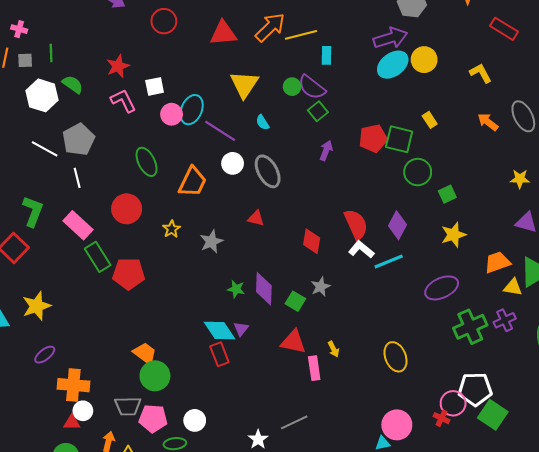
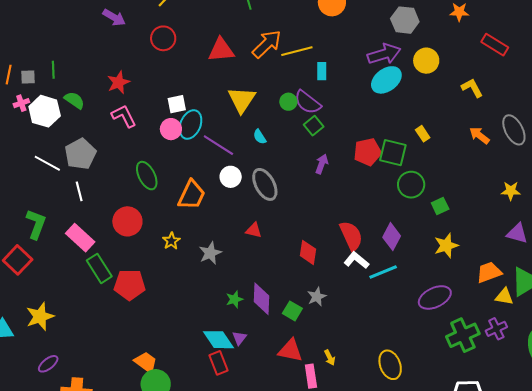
pink cross: (19, 29) -> (21, 103), moved, turned -35
yellow circle: (424, 60) -> (426, 61), moved
white square: (155, 86) -> (177, 104), moved
green star: (236, 289) -> (234, 299), turned -30

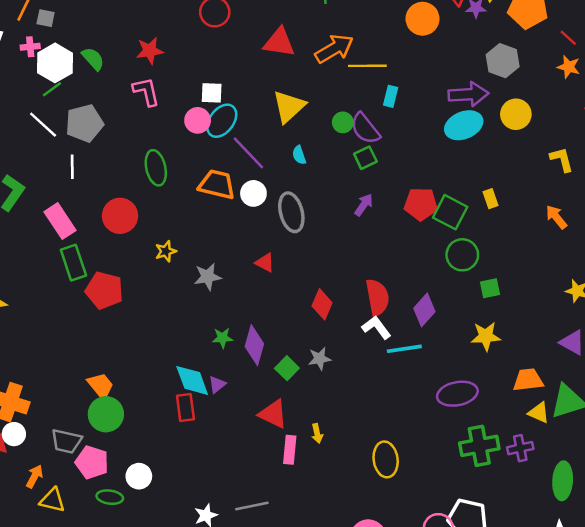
green line: (53, 70) -> (52, 89), moved, turned 42
orange trapezoid: (192, 195) -> (217, 184), moved, turned -116

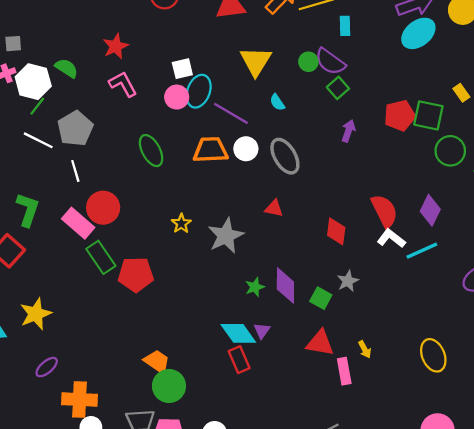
red circle: (120, 216) -> (103, 208), moved
gray star: (208, 277) -> (226, 236), size x1.4

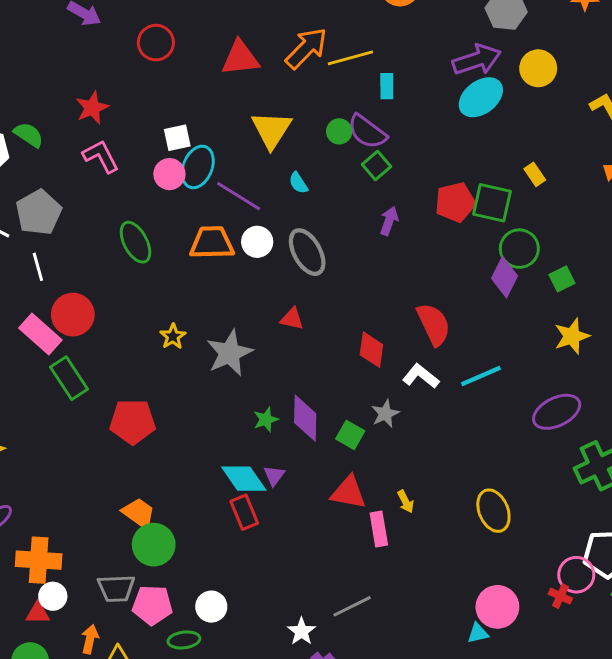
purple diamond: (430, 210) -> (504, 277), moved
white L-shape: (391, 238) -> (421, 376), moved
red pentagon: (136, 275) -> (133, 422), moved

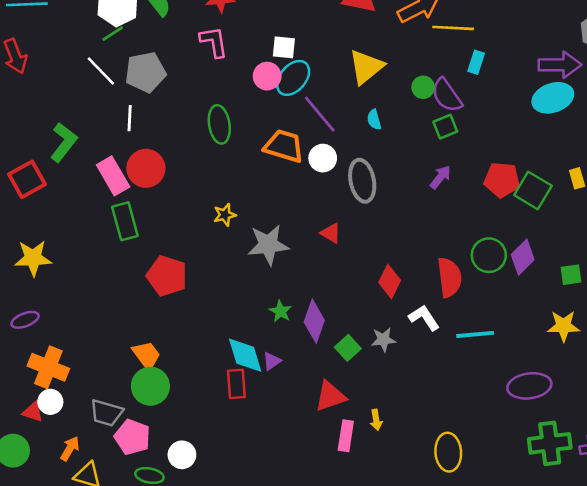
green circle: (519, 249) -> (489, 255), moved
green star: (266, 420) -> (280, 311), turned 30
red triangle: (348, 492) -> (330, 396), turned -48

